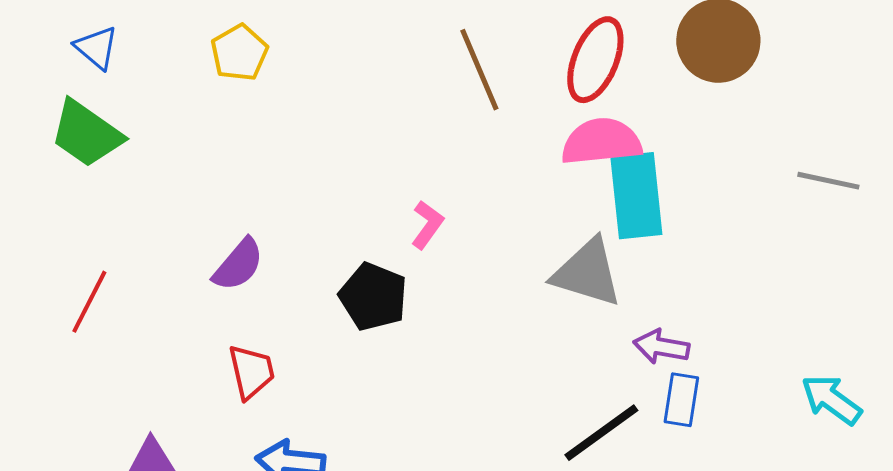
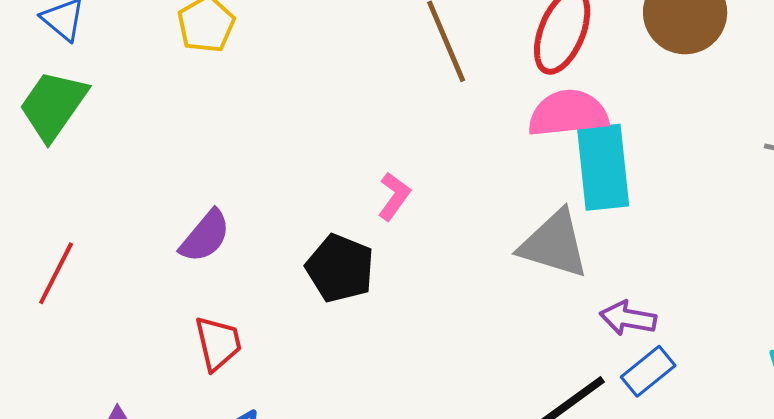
green trapezoid: (86, 134) -> (53, 105), turned 90
blue rectangle: (681, 400) -> (648, 371), turned 42

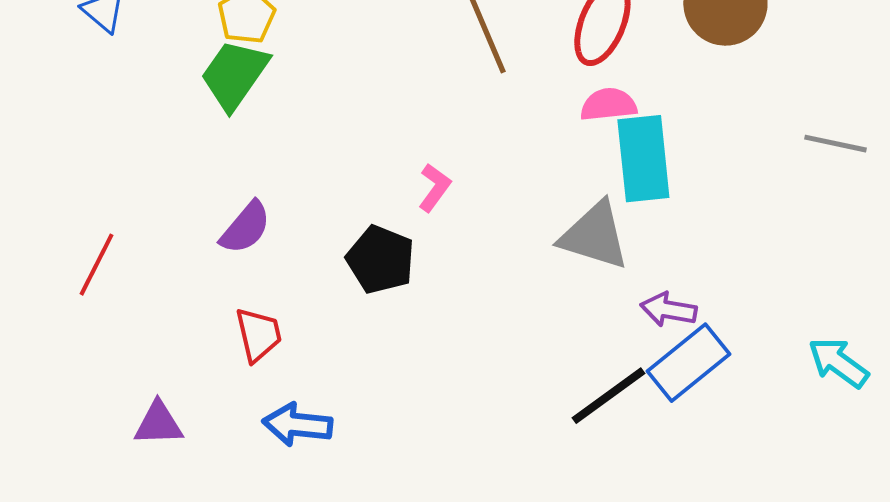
green trapezoid: (53, 105) -> (234, 75), moved
pink semicircle: (568, 113) -> (608, 105), size x0.7
blue rectangle: (648, 371) -> (688, 363), size x1.5

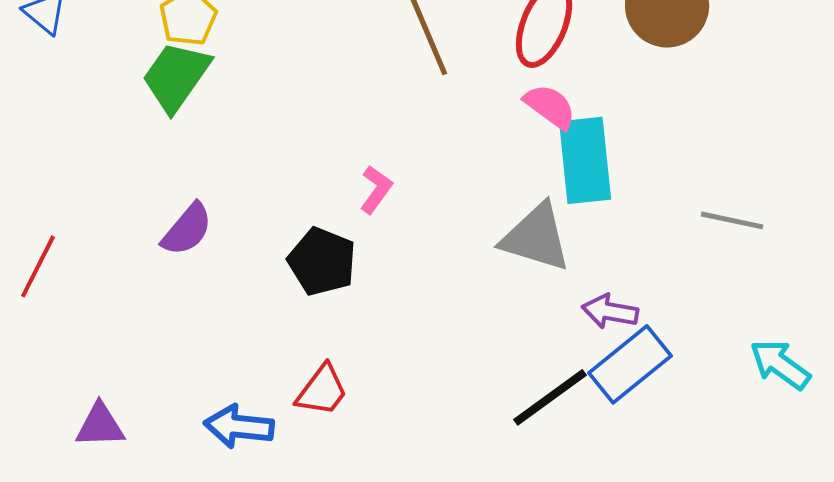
pink semicircle: (608, 105) -> (550, 106), turned 42
gray line: (835, 144) -> (732, 220), moved
red trapezoid: (258, 335) -> (322, 390), moved, turned 50

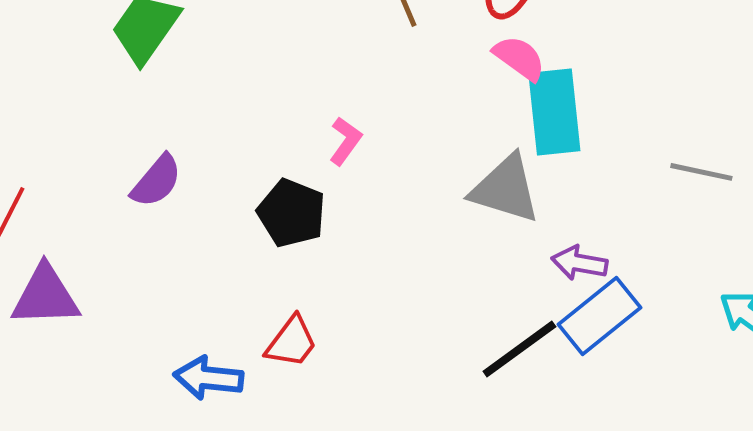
purple triangle: (100, 425) -> (45, 296), moved, size x1.4

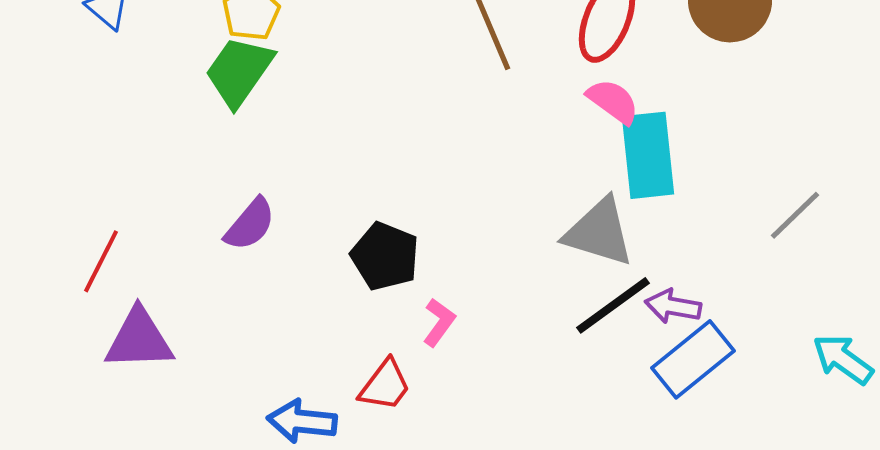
pink L-shape: (345, 141) -> (439, 322), moved
gray line: (701, 172) -> (795, 215), turned -56
black line: (519, 349) -> (613, 305), moved

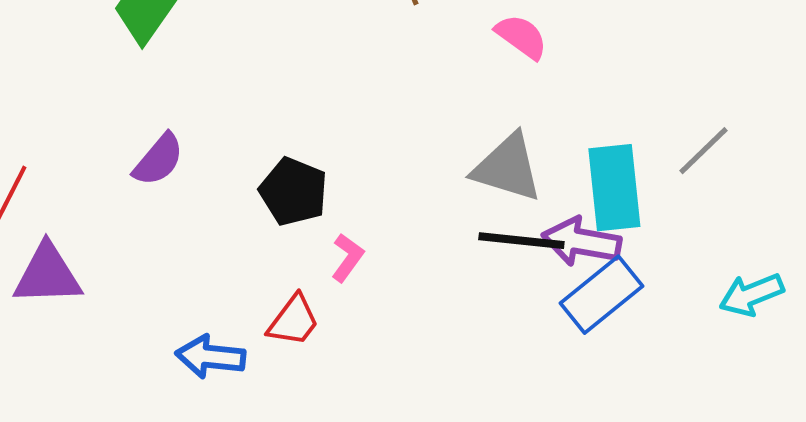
cyan rectangle: (648, 155) -> (614, 188), moved
black line: (613, 305) -> (521, 241), turned 42
purple arrow: (673, 306) -> (581, 242), size x1.4
cyan arrow: (843, 359) -> (751, 295), turned -58

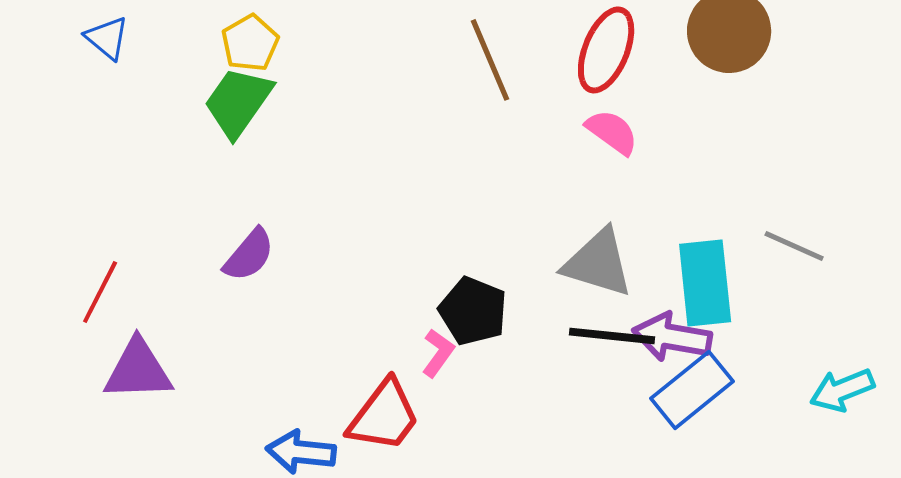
gray line: (703, 151) -> (794, 246), turned 68
black pentagon: (293, 192) -> (473, 311), moved
red trapezoid: (293, 321) -> (384, 416), size x1.4

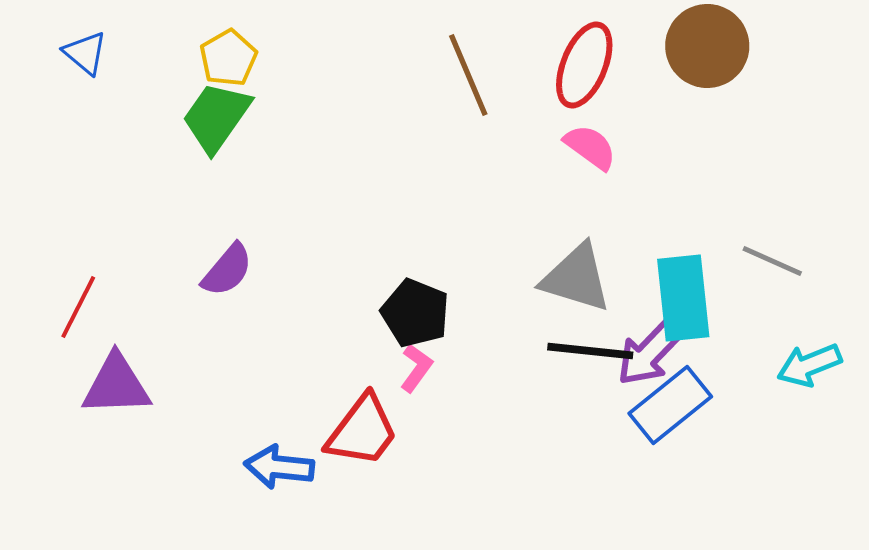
black pentagon: (473, 311) -> (415, 313), moved
purple arrow: (672, 337) -> (650, 352), turned -56
cyan arrow: (842, 390) -> (809, 365), moved

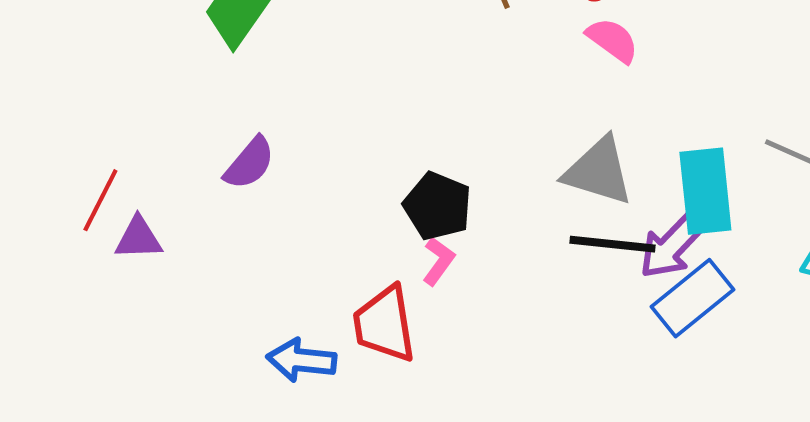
purple triangle: (116, 385) -> (138, 238), moved, size x0.7
red trapezoid: (362, 431) -> (384, 324), turned 134

